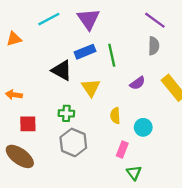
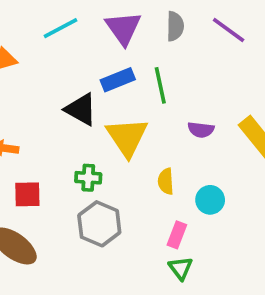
gray semicircle: (154, 46) -> (175, 26), moved
purple semicircle: (137, 83) -> (201, 130), turned 42
yellow triangle: (91, 88) -> (127, 137), size x1.4
green triangle: (134, 173) -> (181, 268), moved

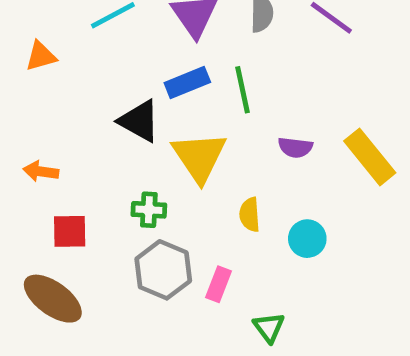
pink rectangle: (177, 235) -> (218, 284), moved

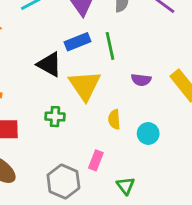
gray hexagon: (163, 270) -> (63, 181), moved

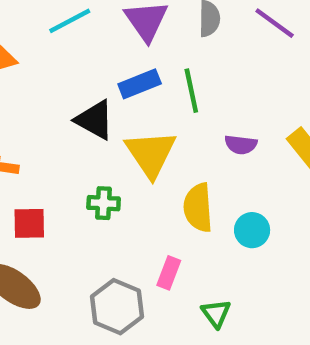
yellow semicircle: (114, 119) -> (198, 208), size x1.5

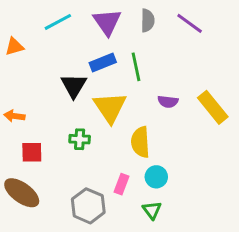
black triangle: (95, 120) -> (74, 86), turned 32
cyan circle: (252, 230) -> (156, 177), moved

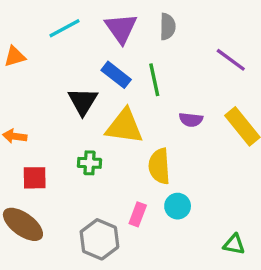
purple line: (190, 23) -> (231, 60), moved
blue rectangle: (103, 62) -> (116, 75), turned 60
yellow triangle: (110, 107) -> (124, 126), turned -48
green triangle: (152, 210) -> (234, 244), moved, turned -42

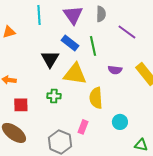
cyan line: (65, 28) -> (39, 15), turned -66
purple line: (231, 60) -> (127, 32), moved
cyan circle: (178, 206) -> (120, 122), moved

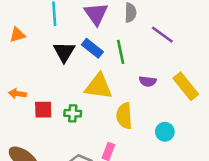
black triangle: (50, 59) -> (64, 52), moved
red square: (21, 105) -> (43, 110), moved
cyan circle: (120, 122) -> (165, 132), moved

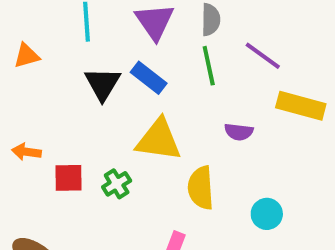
green line: (121, 52) -> (209, 66), moved
yellow rectangle: (186, 86) -> (301, 106), moved, turned -36
green cross: (73, 113) -> (117, 184), turned -35

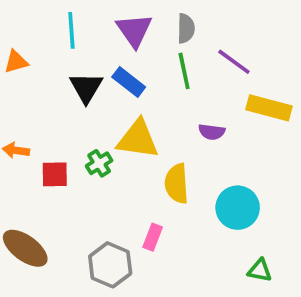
green cross: (117, 184) -> (99, 163), moved
cyan circle: (267, 214) -> (238, 208), size x1.5

